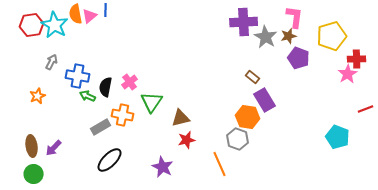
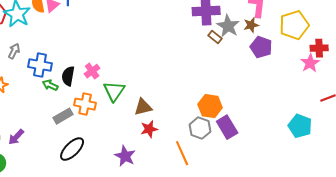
brown rectangle: (253, 77) -> (215, 37), moved
purple rectangle: (265, 100) -> (227, 127), moved

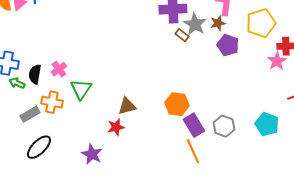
brown triangle: (143, 107) -> (127, 106), moved
gray hexagon: (200, 128) -> (224, 126), moved
orange line: (182, 153) -> (193, 151), moved

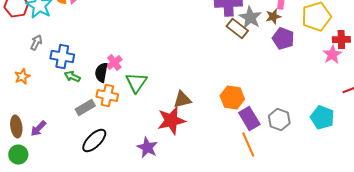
brown rectangle: (182, 35) -> (237, 28), size x1.5
black semicircle: (35, 74) -> (101, 72), moved
red star: (116, 127) -> (171, 120), size x1.6

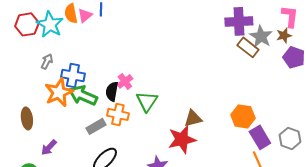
orange star: (22, 76) -> (59, 92), moved, size x1.8
green arrow: (72, 76) -> (83, 95), size x1.8
brown ellipse: (16, 126) -> (27, 118), moved

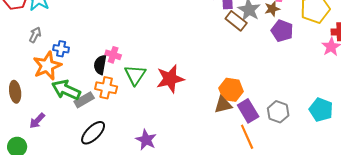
blue cross: (73, 75) -> (61, 49), size x0.7
pink cross: (125, 81) -> (113, 55), turned -35
green arrow: (83, 95) -> (66, 90), moved
brown triangle: (193, 118) -> (223, 105), moved
red star: (182, 139) -> (170, 79), moved

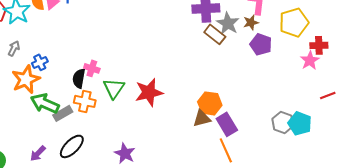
blue cross: (61, 49) -> (40, 62), turned -35
gray hexagon: (278, 112) -> (283, 122), moved
purple arrow: (37, 121) -> (38, 153), moved

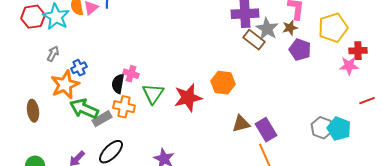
pink star: (310, 60) -> (349, 66), turned 30
orange hexagon: (210, 103) -> (223, 83), moved

